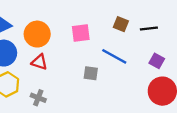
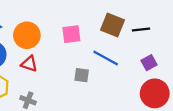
brown square: (121, 24) -> (112, 25), size x1.5
purple square: (157, 61) -> (149, 63), turned 32

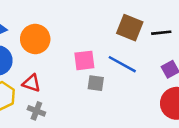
pink square: (71, 34) -> (84, 60), moved
red triangle: (29, 64) -> (31, 83), moved

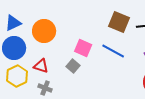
pink square: (84, 60) -> (83, 48), turned 30
gray square: (96, 83) -> (73, 66), moved, turned 32

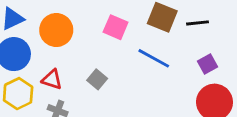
pink square: (83, 48) -> (116, 27), moved

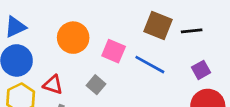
pink square: (116, 27) -> (114, 51), moved
orange circle: (56, 30) -> (73, 38), moved

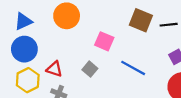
orange circle: (73, 38) -> (67, 16), moved
blue line: (150, 65) -> (133, 68), moved

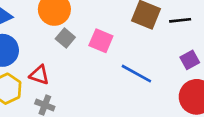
gray square: (90, 69) -> (65, 38), moved

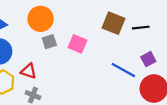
gray square: (65, 38) -> (49, 42), turned 32
blue line: (136, 74) -> (123, 70), moved

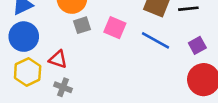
blue line: (123, 70) -> (155, 40), moved

